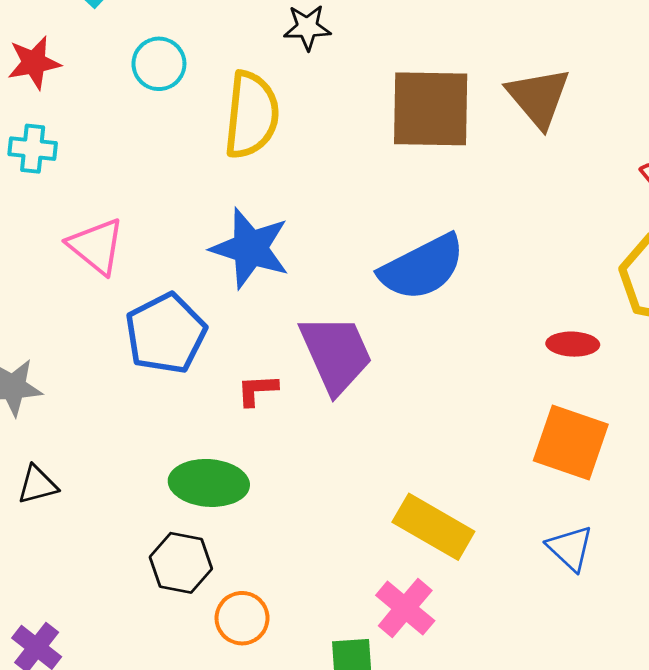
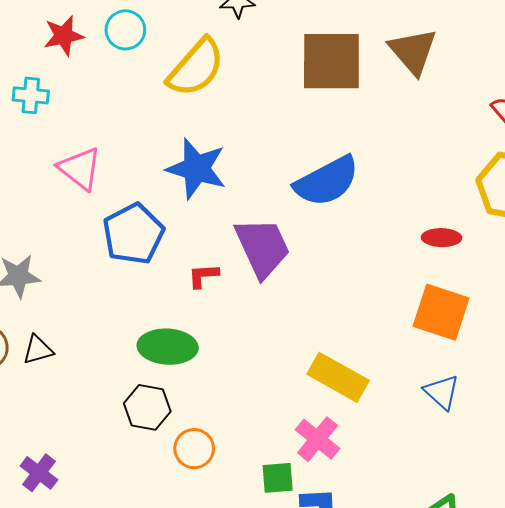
red star: (34, 63) -> (64, 36), moved
yellow semicircle: (251, 115) -> (196, 68), turned 36

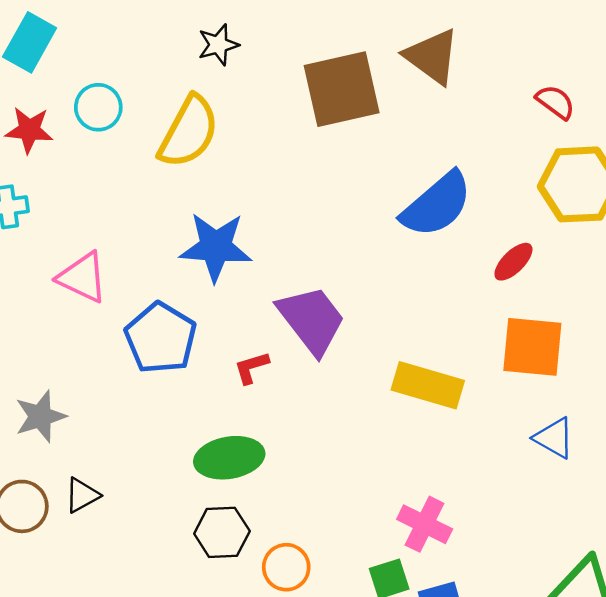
red star: (64, 36) -> (29, 130), turned 30
blue semicircle: (327, 181) -> (437, 205), moved
red ellipse: (442, 238) -> (513, 262), turned -33
yellow rectangle: (338, 377) -> (428, 385), moved

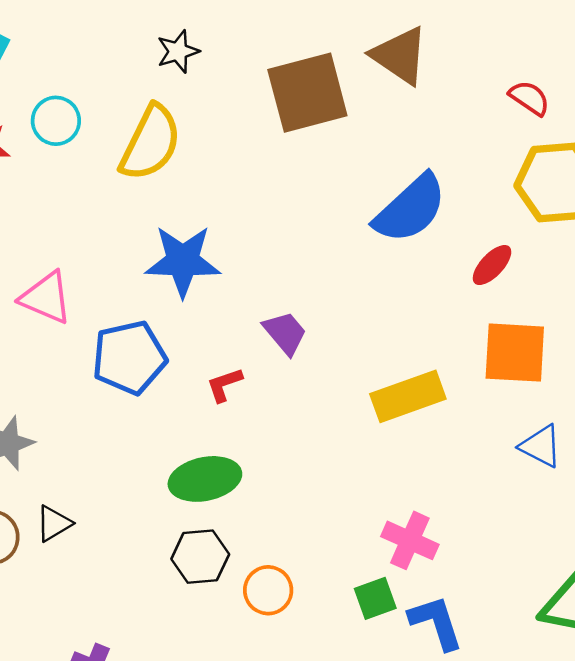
purple trapezoid: (312, 320) -> (285, 333), size x0.6
blue pentagon: (161, 338) -> (129, 358), turned 30
yellow rectangle: (428, 385) -> (408, 396), turned -34

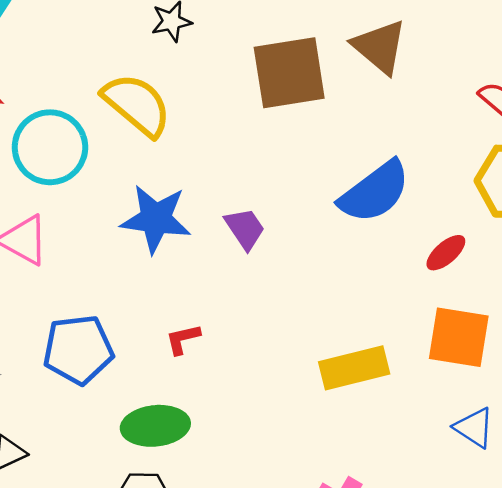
cyan circle: (56, 121) -> (50, 147), moved, size x1.6
yellow semicircle: (151, 143) -> (137, 105), turned -82
purple trapezoid: (285, 333) -> (245, 229), moved
blue pentagon: (129, 358) -> (78, 350), moved

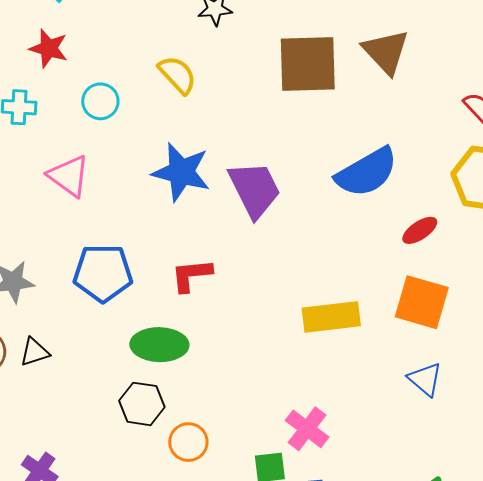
yellow semicircle: (137, 105) -> (177, 75), size x0.7
cyan circle: (50, 147) -> (100, 101), size x0.6
purple trapezoid: (245, 229) -> (255, 189), size x1.6
red L-shape: (183, 339) -> (191, 275), size x1.4

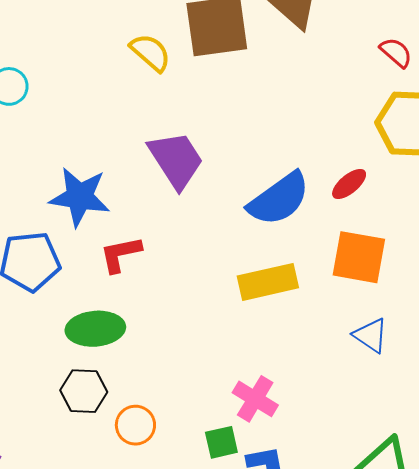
yellow semicircle: (177, 75) -> (150, 52), moved
blue star: (181, 172) -> (80, 197), moved
blue semicircle: (367, 172) -> (279, 199), moved

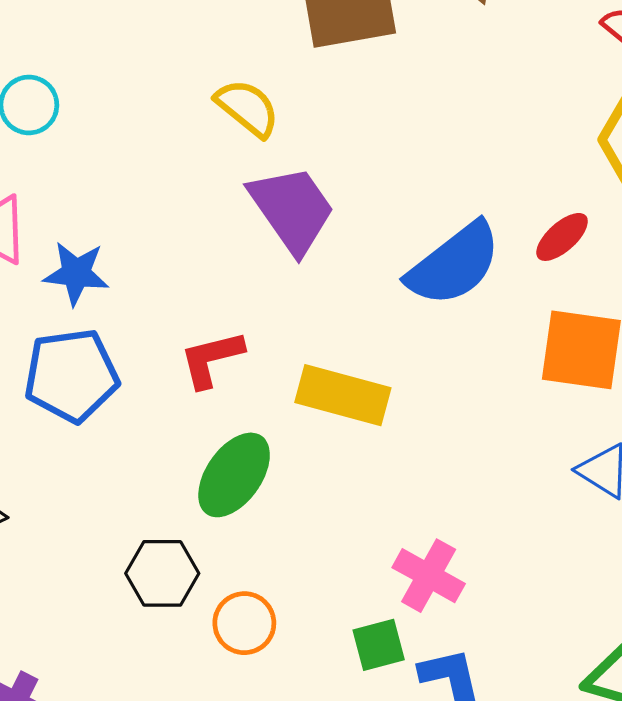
yellow semicircle: (150, 52) -> (247, 108), moved
blue star: (80, 197) -> (76, 273), moved, size x0.7
yellow rectangle: (268, 282) -> (343, 395), moved, turned 30
green ellipse: (95, 329) -> (234, 475), moved, turned -48

